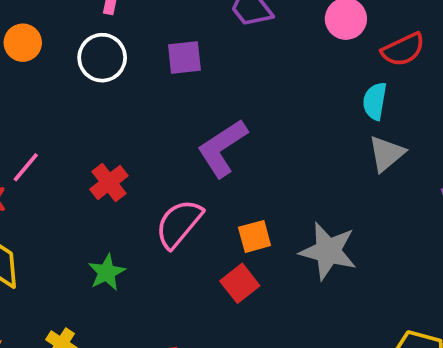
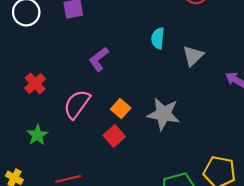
cyan semicircle: (375, 101) -> (158, 38), moved
purple L-shape: (222, 148) -> (99, 59), size x0.7
orange square: (255, 236) -> (121, 109), turned -30

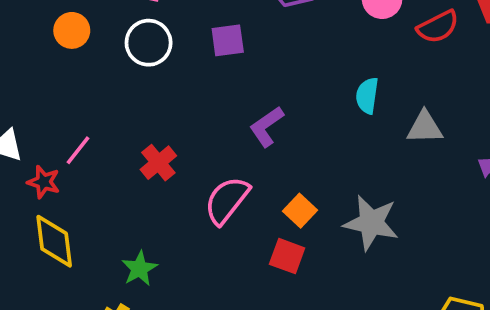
gray triangle: (193, 56) -> (425, 127), turned 40
green star: (37, 135) -> (139, 269), moved
red square: (114, 136) -> (287, 256), turned -30

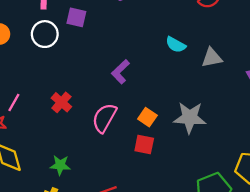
purple square: (228, 40) -> (76, 17), moved, turned 30
cyan semicircle: (367, 96) -> (176, 45), turned -60
green star: (139, 269) -> (60, 165), turned -30

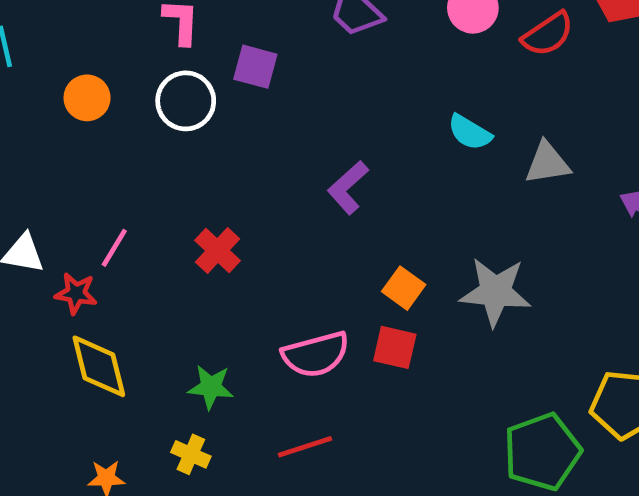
pink semicircle: (104, 118) -> (316, 354), moved, turned -136

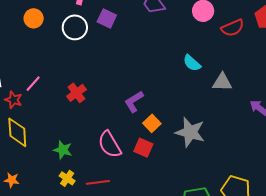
purple L-shape: (348, 188) -> (134, 102), moved
pink semicircle: (316, 354) -> (110, 144), turned 64
yellow cross: (191, 454) -> (67, 178), moved

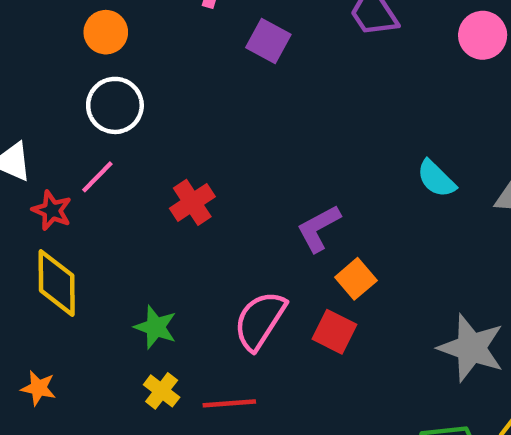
white circle: (75, 27) -> (115, 105), moved
cyan semicircle: (192, 63) -> (436, 179), moved
gray star: (190, 132) -> (471, 348), moved
pink semicircle: (110, 144) -> (260, 320), turned 60

